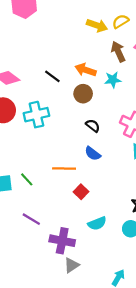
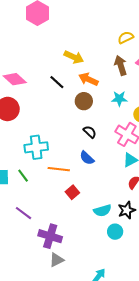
yellow arrow: (97, 25) -> (74, 57), moved
cyan star: (113, 80) -> (119, 99), moved
cyan cross: (36, 115) -> (36, 147), moved
cyan semicircle: (97, 223) -> (102, 211), moved

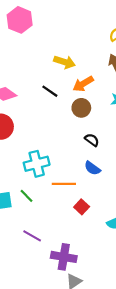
orange arrow: (88, 79) -> (83, 84), turned -48

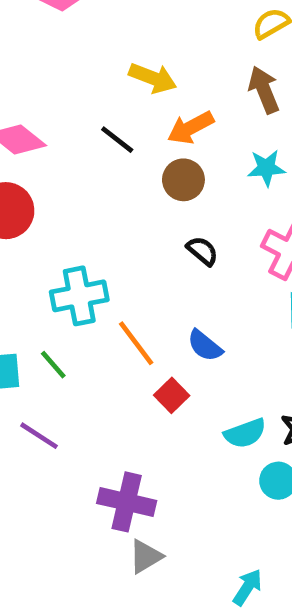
blue semicircle: (92, 168) -> (205, 346), moved
orange line: (64, 184) -> (136, 343), turned 50
purple line: (32, 236) -> (39, 436), moved

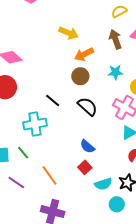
black line: (117, 140) -> (53, 100), moved
black semicircle: (202, 251) -> (87, 106), size x1.5
orange line: (136, 343) -> (50, 175), moved
red square: (172, 395) -> (85, 167), moved

